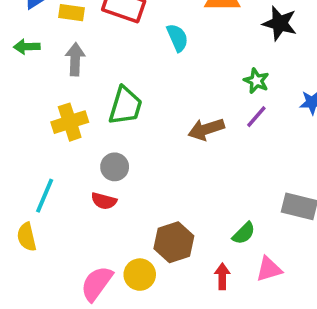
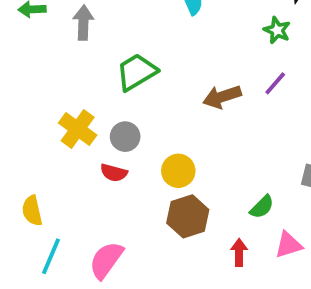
green star: (256, 81) -> (277, 30), moved
green trapezoid: (125, 106) -> (137, 72), turned -138
yellow cross: (70, 122) -> (78, 129), moved, turned -36
cyan line: (45, 196) -> (51, 256), moved
yellow circle: (140, 275) -> (178, 171), moved

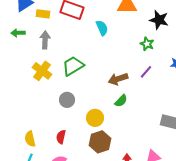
yellow cross: (78, 129) -> (42, 71), moved
red semicircle: (114, 173) -> (61, 137), moved, turned 88
green semicircle: (262, 207) -> (121, 101), moved
yellow semicircle: (32, 211) -> (30, 139), moved

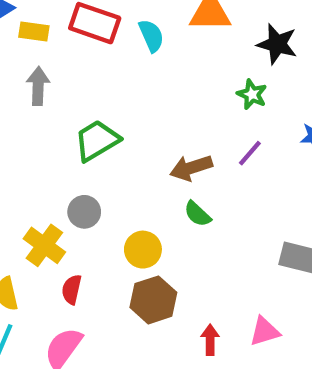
cyan semicircle: (102, 28) -> (151, 36), moved
yellow cross: (42, 71) -> (44, 245), moved
green semicircle: (121, 101) -> (197, 214), turned 88

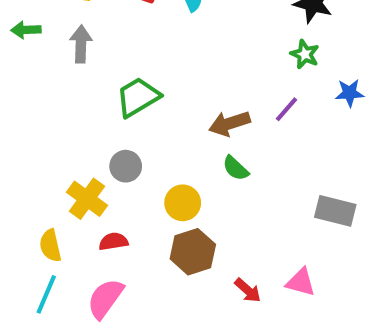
green star: (252, 94) -> (305, 54), moved
red semicircle: (72, 289) -> (113, 242), turned 68
pink triangle: (265, 331) -> (301, 282), turned 32
red arrow: (210, 340) -> (248, 290), turned 132

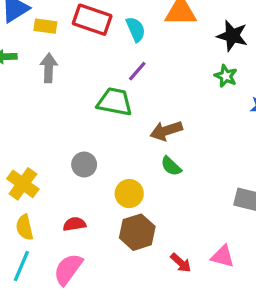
green trapezoid: (138, 97) -> (115, 102), moved, turned 42
purple line: (286, 109) -> (137, 71), moved
yellow cross: (87, 199) -> (23, 184), moved

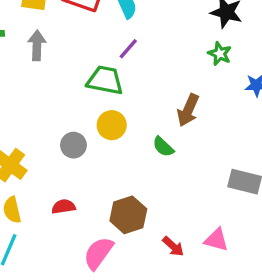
brown arrow: (166, 131) -> (188, 110), moved, turned -48
yellow circle: (129, 194) -> (112, 125), moved
pink semicircle: (68, 269) -> (98, 253), moved

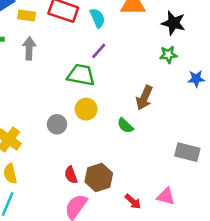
green star: (220, 54) -> (168, 55), turned -30
red semicircle: (63, 207) -> (71, 175), moved, turned -102

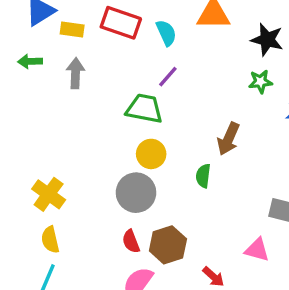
gray circle: (57, 124) -> (136, 193), moved, size x1.5
green semicircle: (125, 126) -> (203, 176), turned 54
pink triangle: (166, 196) -> (257, 250), moved

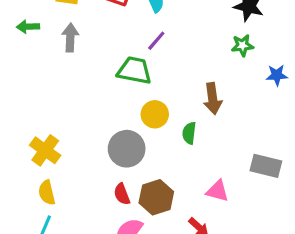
brown arrow: (228, 139) -> (213, 99), turned -32
yellow circle: (151, 154) -> (155, 114), moved
pink triangle: (257, 250) -> (217, 191), moved

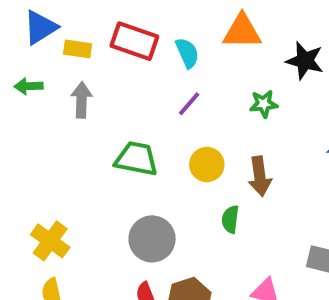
green star: (242, 45) -> (264, 104), moved
green trapezoid: (134, 70) -> (136, 159), moved
yellow circle: (155, 114) -> (207, 165), moved

